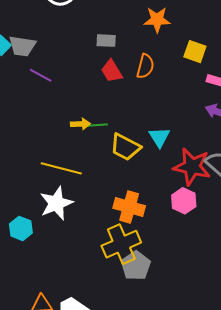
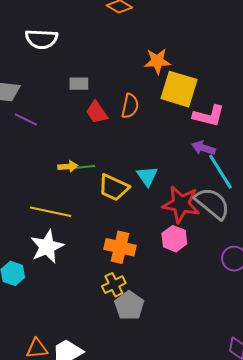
orange star: (157, 20) -> (157, 61), moved
gray rectangle: (106, 41) -> (79, 84), moved
yellow square: (195, 52) -> (179, 89), size x1.6
yellow cross: (121, 244) -> (114, 285), size x0.6

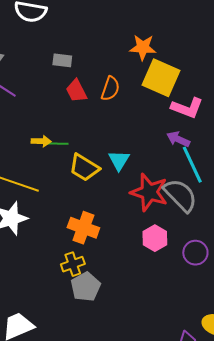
pink hexagon: (174, 239) -> (155, 238), moved

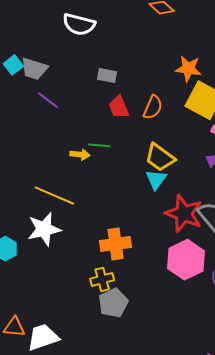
green line: (57, 144) -> (99, 145), moved
yellow trapezoid: (84, 168) -> (160, 158), moved
orange cross: (83, 228) -> (116, 244), turned -32
pink hexagon: (155, 238) -> (186, 260), size x1.5

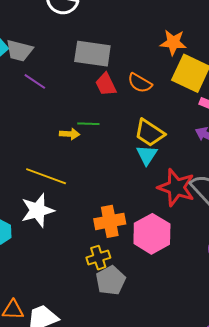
gray rectangle: (107, 76) -> (92, 54), size x1.8
orange semicircle: (153, 107) -> (140, 83), turned 100
pink hexagon: (186, 260) -> (152, 234), moved

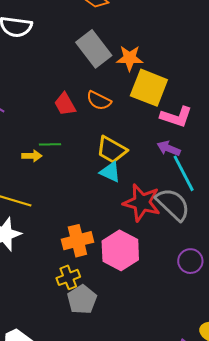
gray rectangle: (92, 54) -> (94, 49), moved, turned 48
cyan triangle: (147, 155) -> (110, 172), turned -35

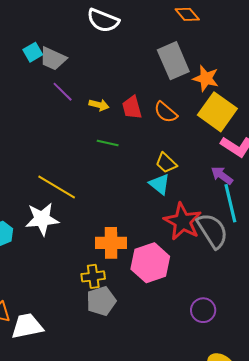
yellow trapezoid: (112, 150) -> (166, 163), size x0.7
yellow arrow: (32, 156) -> (99, 105), moved
purple circle: (190, 261) -> (203, 310), moved

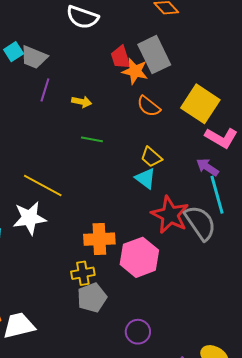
orange star: (206, 78) -> (135, 71), moved
purple line: (63, 92) -> (45, 90), turned 65
red trapezoid: (132, 107) -> (121, 57), moved
purple circle: (203, 310) -> (138, 332), moved

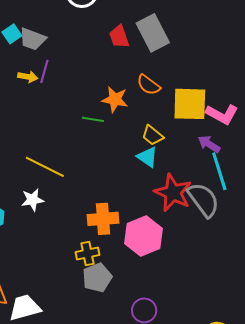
orange star: (135, 71) -> (115, 99), moved
yellow arrow: (82, 102) -> (28, 77), moved
yellow square: (200, 104) -> (190, 104), moved, turned -30
white star: (29, 218) -> (33, 200), size x0.7

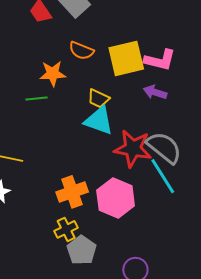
cyan triangle: (147, 157) -> (99, 121), size x1.4
cyan line: (219, 171) -> (163, 176), moved

